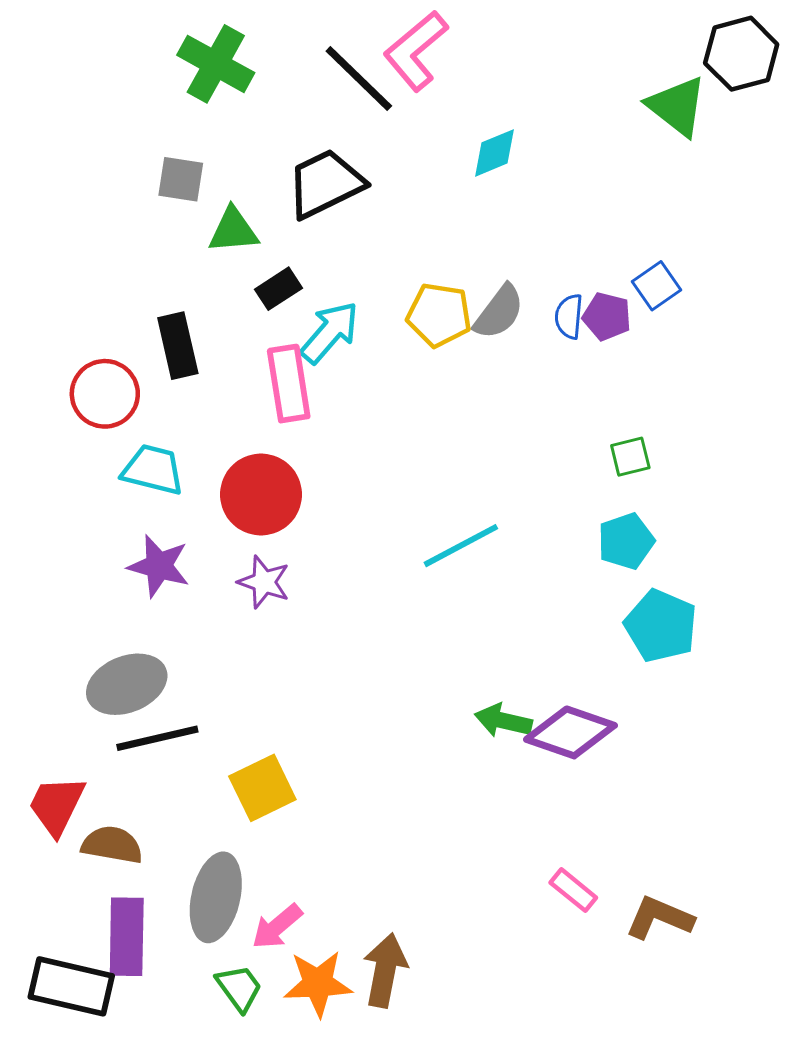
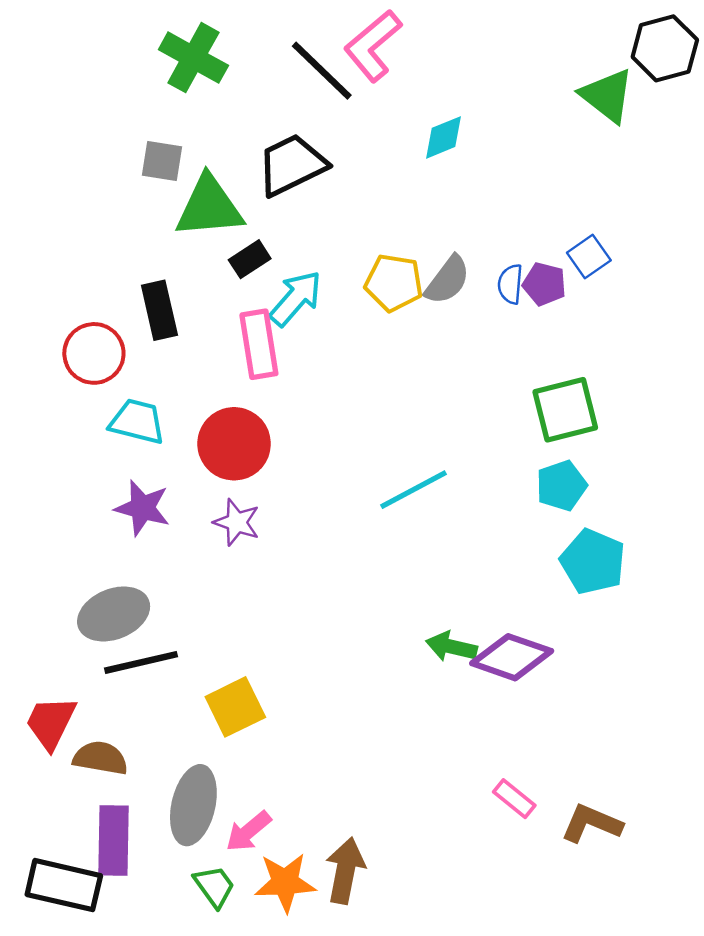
green triangle: (233, 230) -> (209, 207), size x1.5
green square: (630, 457) -> (565, 410), size x1.8

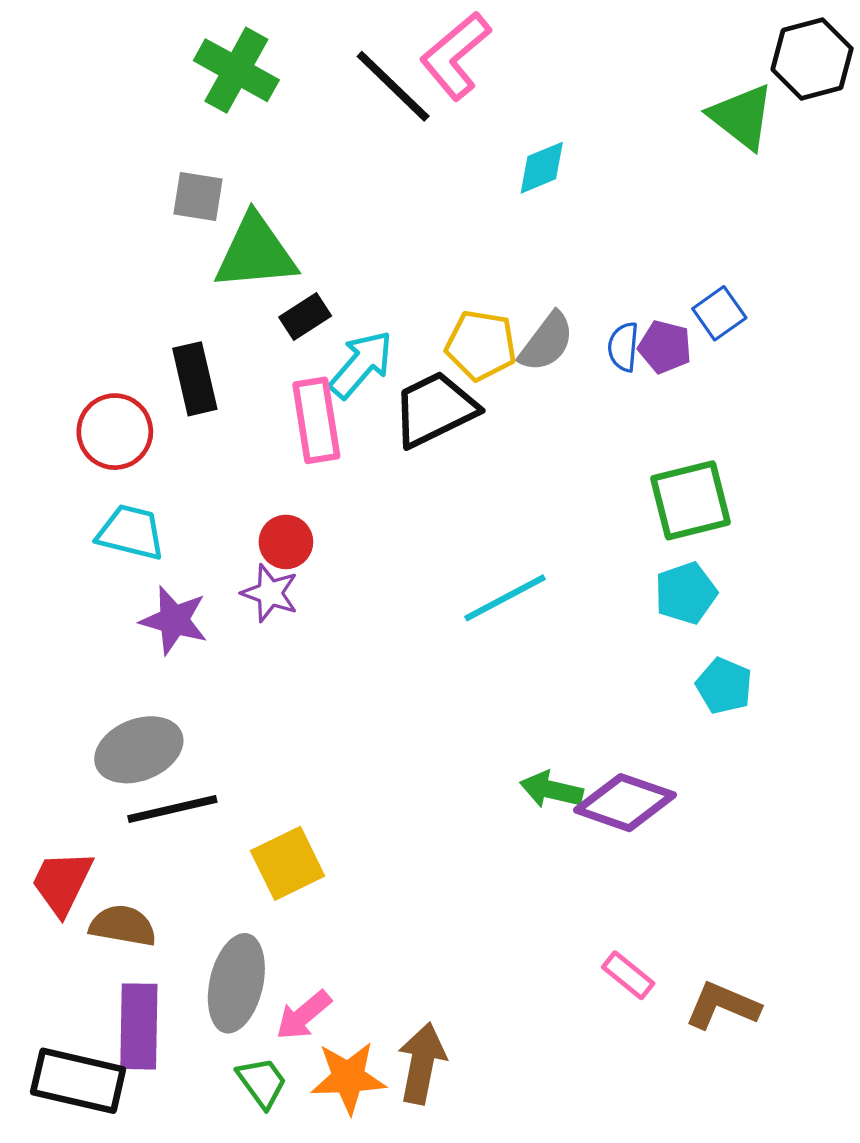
black trapezoid: (292, 165) -> (435, 409), moved
cyan trapezoid: (137, 422) -> (131, 532), moved
red circle: (234, 444) -> (286, 542), size x0.6
purple star: (237, 522) -> (270, 593), moved
cyan pentagon: (593, 562) -> (724, 686), size x0.7

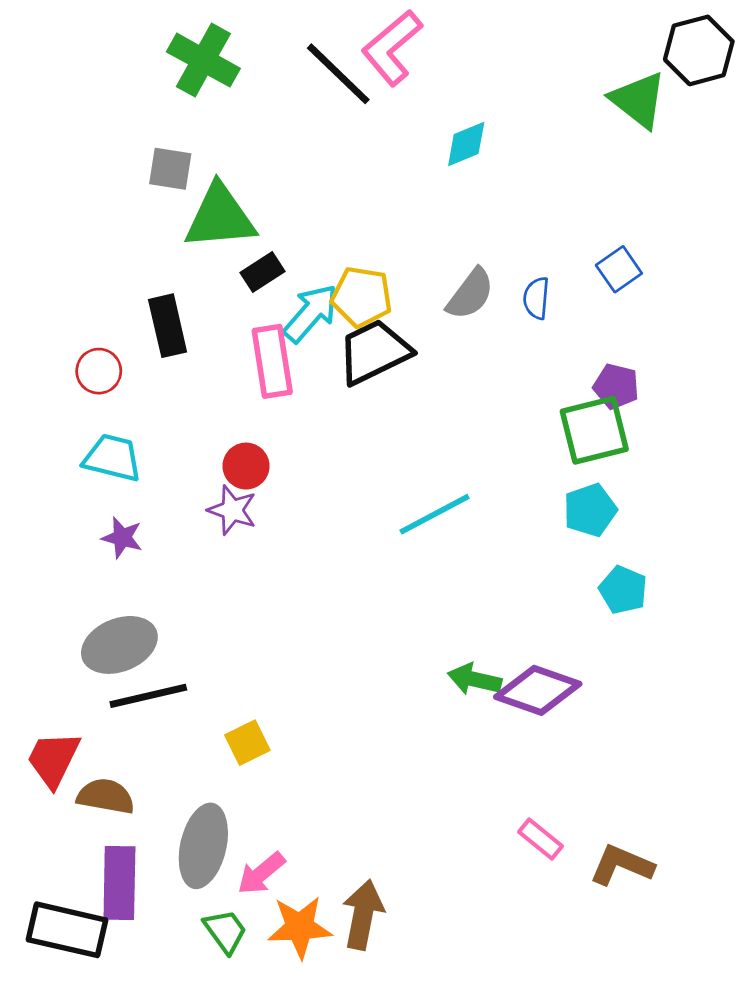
yellow pentagon: (481, 345) -> (362, 297), moved
purple pentagon: (665, 347) -> (616, 386), moved
red circle: (115, 432) -> (99, 371), size x0.7
purple star: (174, 620) -> (122, 538), moved, size x0.7
yellow square: (288, 863) -> (247, 743), size x0.7

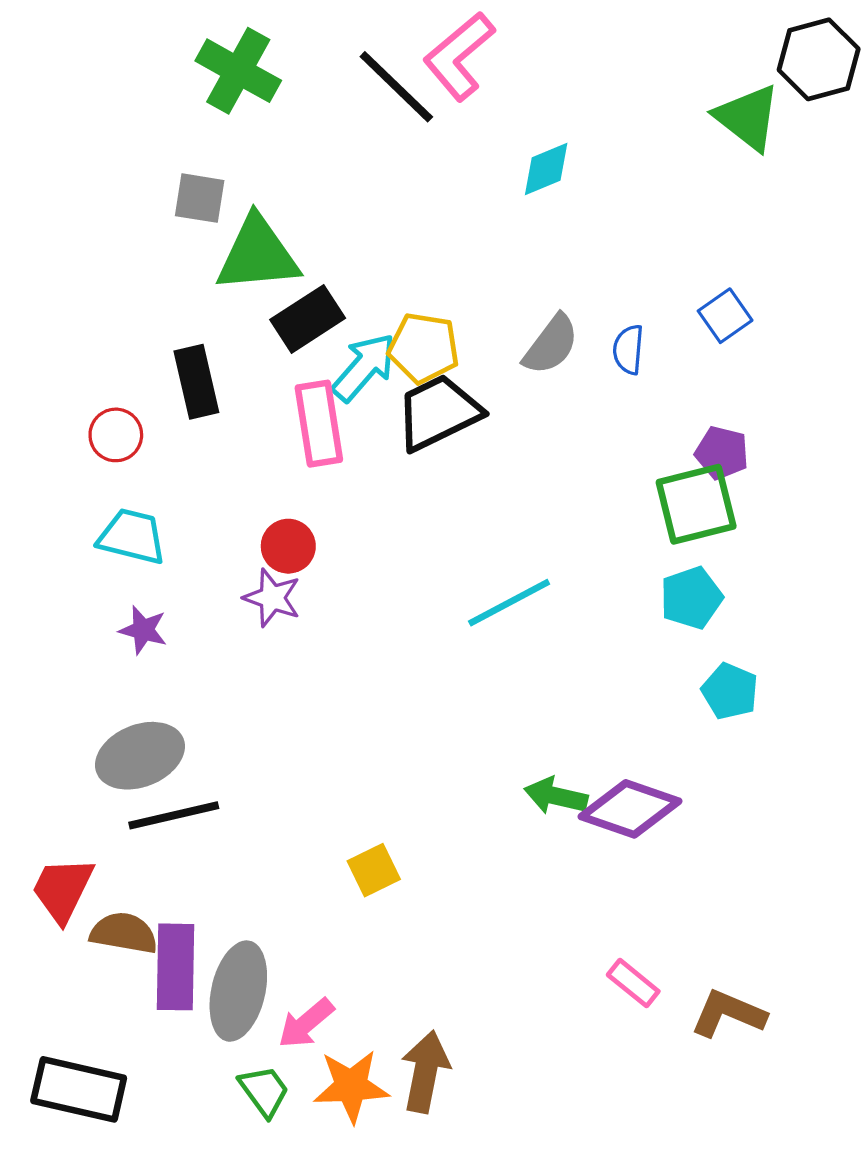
black rectangle: (263, 272) -> (308, 319), size x1.4
yellow square: (247, 743) -> (374, 870), moved
purple rectangle: (119, 883) -> (175, 967), moved

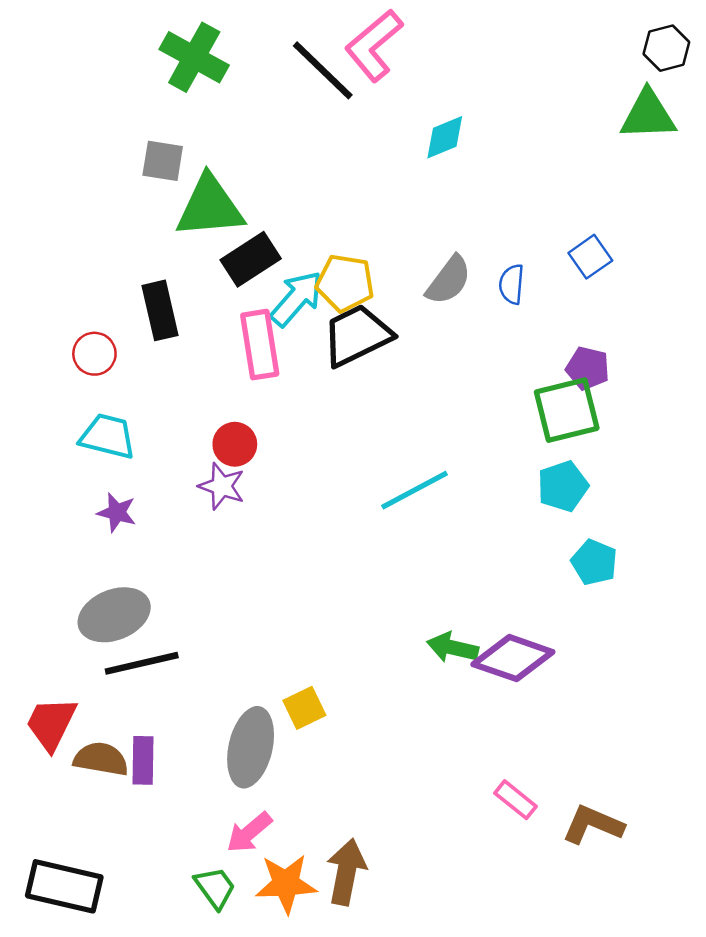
black hexagon: (819, 59) -> (666, 48), size x0.7
green triangle: (748, 117) -> (648, 115), moved, turned -40
purple rectangle: (175, 967) -> (143, 760), moved, size x0.7
gray ellipse: (238, 991) -> (251, 747), moved

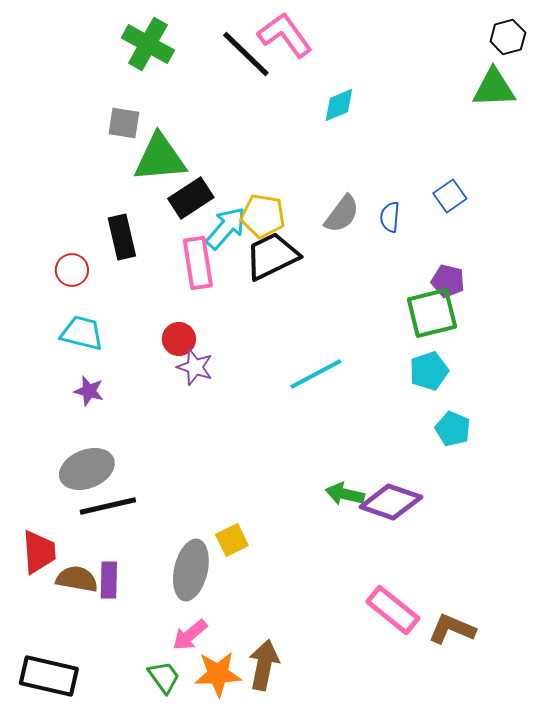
pink L-shape: (374, 45) -> (285, 35), turned 94
purple star: (222, 486) -> (195, 367), moved
red trapezoid: (51, 724) -> (39, 552), turned 150
pink rectangle: (516, 800) -> (393, 610), size x1.6

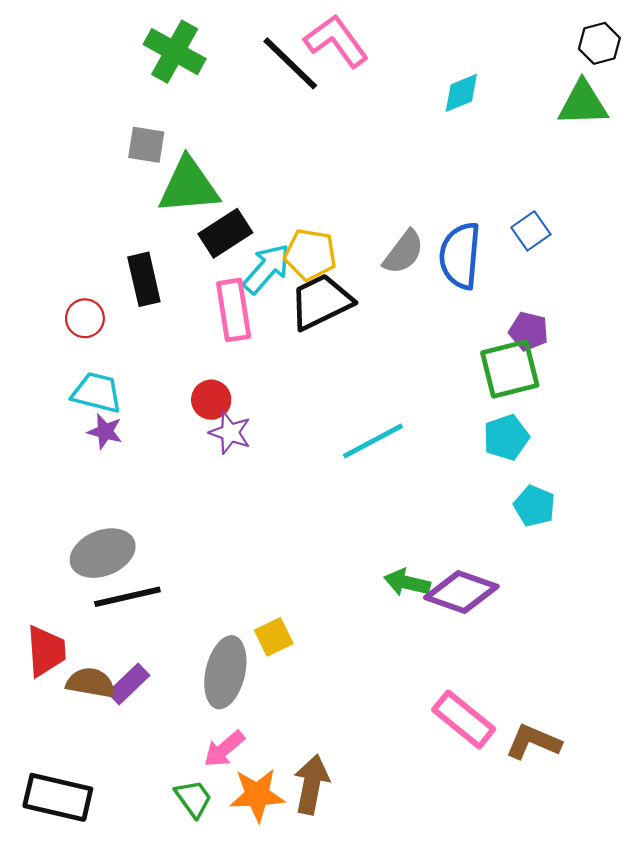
cyan diamond: (339, 105) -> (461, 93), moved
blue semicircle: (390, 217) -> (460, 256), size x1.8
purple star: (89, 391) -> (105, 432), moved
purple rectangle: (109, 580) -> (129, 684), turned 45

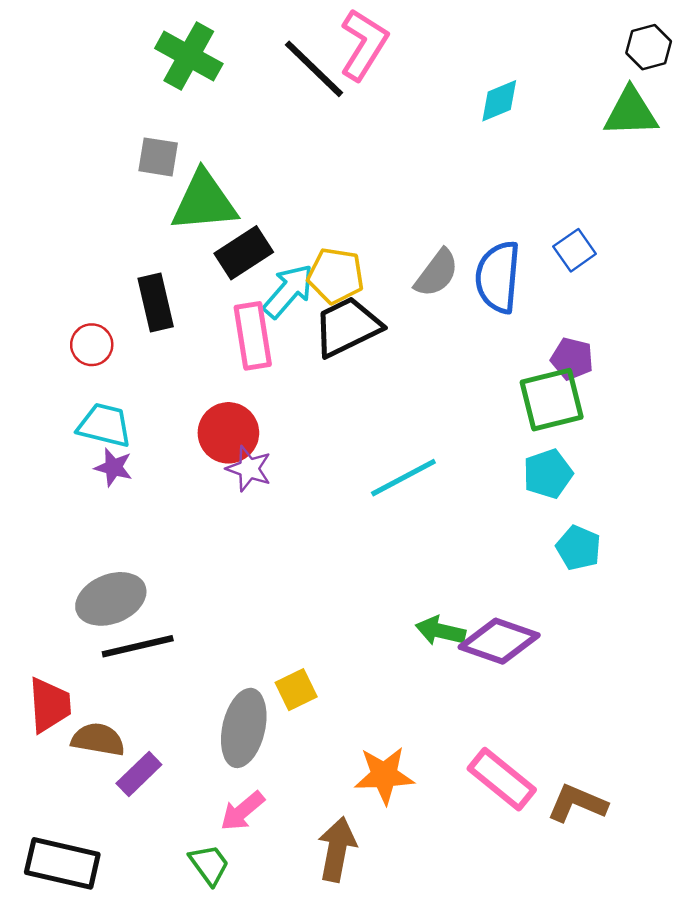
pink L-shape: (336, 41) -> (364, 45), turned 68
red circle: (211, 400) -> (228, 433), size x1.4
purple rectangle: (129, 684) -> (139, 774), moved
orange star: (257, 795) -> (384, 775), moved

